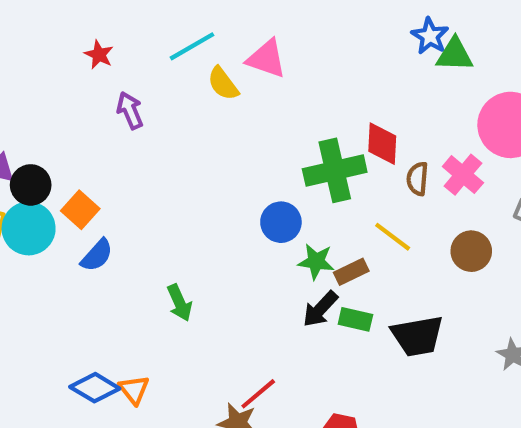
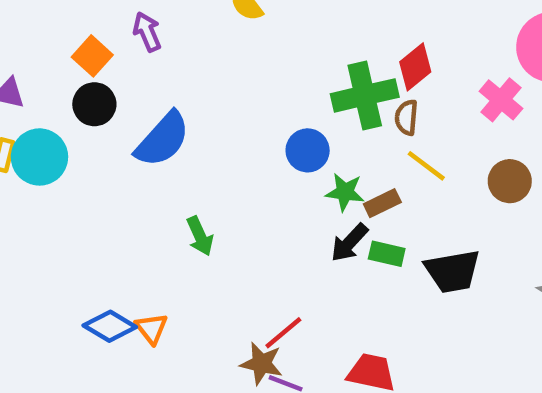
red diamond: (382, 144) -> (415, 67), turned 48
brown semicircle: (417, 179) -> (406, 117), moved
black circle: (31, 185) -> (94, 104), moved
orange square: (80, 210) -> (92, 56), moved
blue semicircle: (97, 255) -> (163, 139), moved, size x1.6

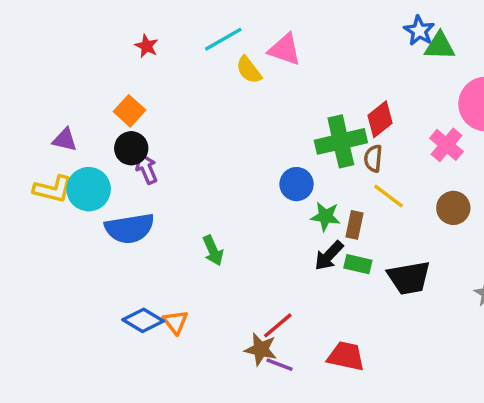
purple arrow: (147, 32) -> (147, 169), moved
blue semicircle: (163, 139) -> (130, 228), moved, turned 39
brown rectangle: (382, 203) -> (354, 225), turned -52

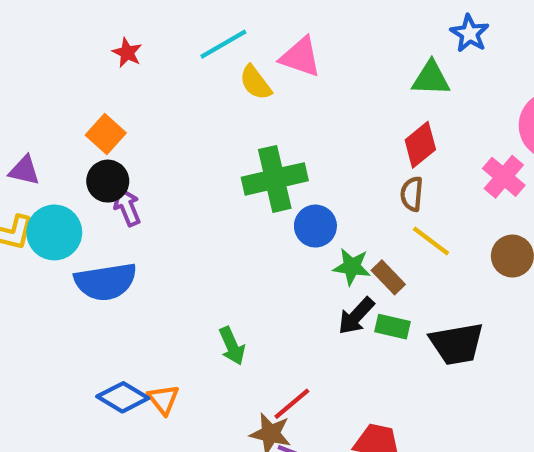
green triangle: (440, 46) -> (431, 78), moved
green cross: (341, 141) -> (275, 179), moved
brown rectangle: (354, 225) -> (388, 277), turned -56
green arrow: (213, 251) -> (232, 346), moved

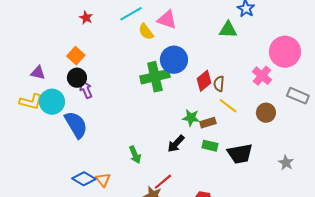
red diamond: (420, 145) -> (204, 81), moved
blue circle: (315, 226) -> (174, 60), moved, size x1.4
brown rectangle: (388, 277) -> (208, 123), turned -63
blue semicircle: (106, 282) -> (76, 125), turned -112
black arrow: (356, 316) -> (176, 144), moved

